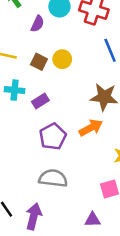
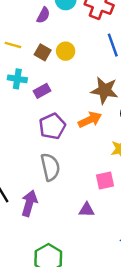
gray semicircle: (53, 178) -> (50, 167), turned 68

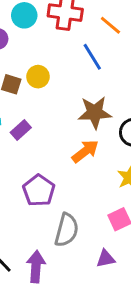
purple pentagon: (52, 126) -> (39, 191), moved
gray semicircle: (50, 167) -> (67, 230), moved, turned 40

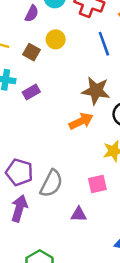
yellow circle: (38, 77) -> (56, 39), moved
purple pentagon: (39, 191) -> (19, 172), moved, turned -30

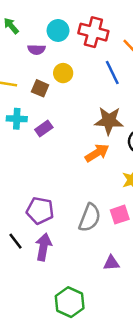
purple semicircle: (32, 14) -> (36, 49), turned 70
gray semicircle: (51, 183) -> (90, 218), moved
purple triangle: (79, 214) -> (111, 263), moved

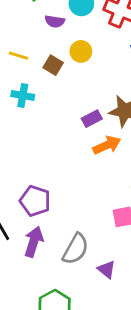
purple rectangle: (44, 128) -> (92, 119), moved
gray semicircle: (90, 218) -> (76, 249), moved
purple triangle: (111, 263) -> (107, 269), turned 36

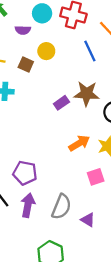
orange arrow: (107, 145) -> (79, 143), moved

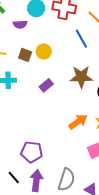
yellow circle: (46, 51) -> (44, 52), moved
purple rectangle: (61, 103) -> (46, 85), moved

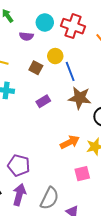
blue line: (81, 39) -> (70, 71), moved
yellow circle: (44, 52) -> (55, 56), moved
brown square: (25, 55) -> (36, 68), moved

